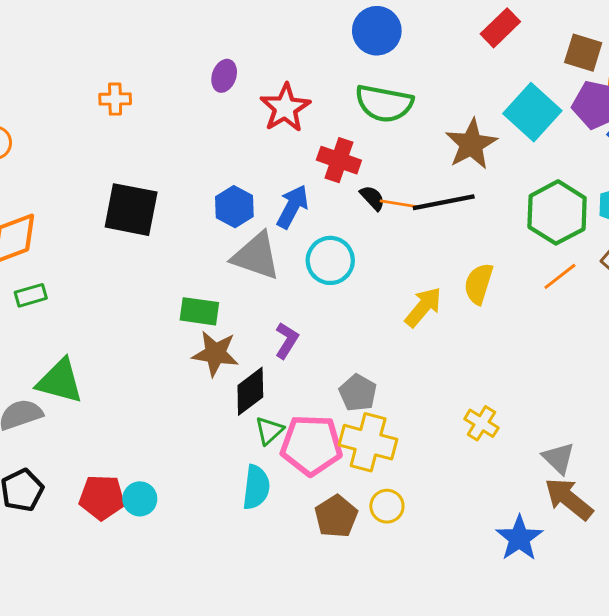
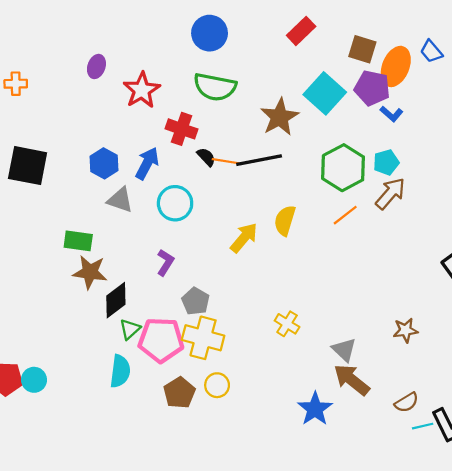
gray triangle: (256, 256) -> (120, 200), size x0.7
purple L-shape: (287, 340) -> (165, 262), moved

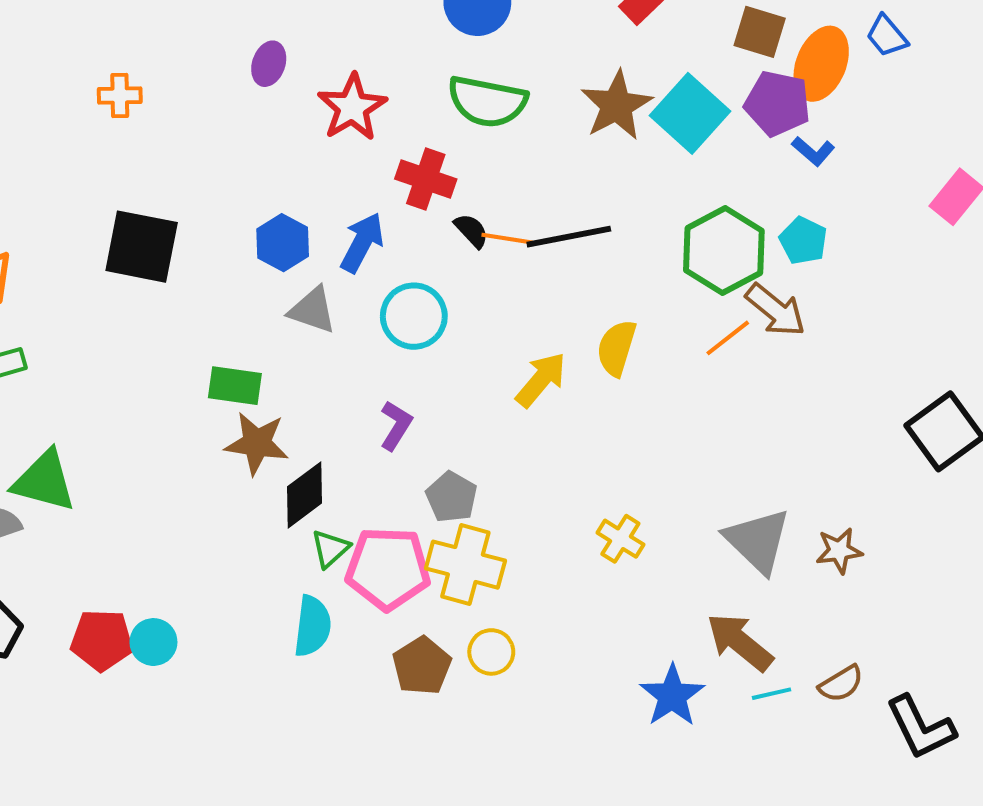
brown star: (280, 117) -> (617, 105), moved
cyan pentagon: (386, 162) -> (803, 241), turned -30
brown arrow: (390, 194) -> (775, 310), moved, turned 88
gray triangle: (344, 350) -> (758, 541), moved, size x1.5
cyan line: (423, 426) -> (772, 694), moved

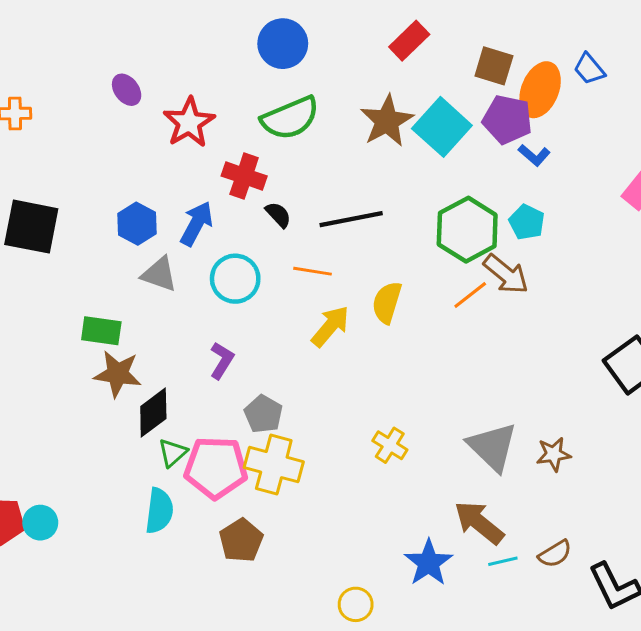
purple ellipse: (269, 64) -> (127, 90), turned -56
green semicircle: (487, 101) -> (290, 118), turned -34
orange line: (507, 239) -> (312, 271), moved
yellow circle: (491, 652) -> (356, 604), moved

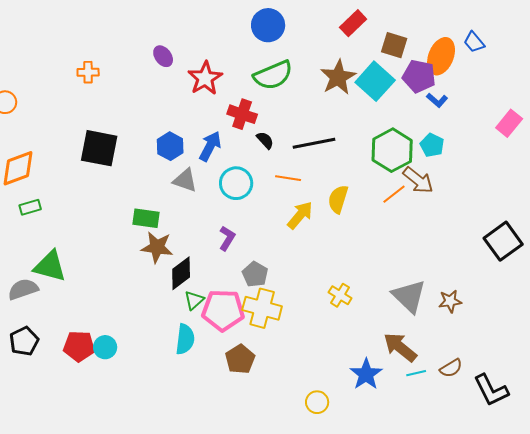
brown square: (494, 66) -> (394, 45), moved

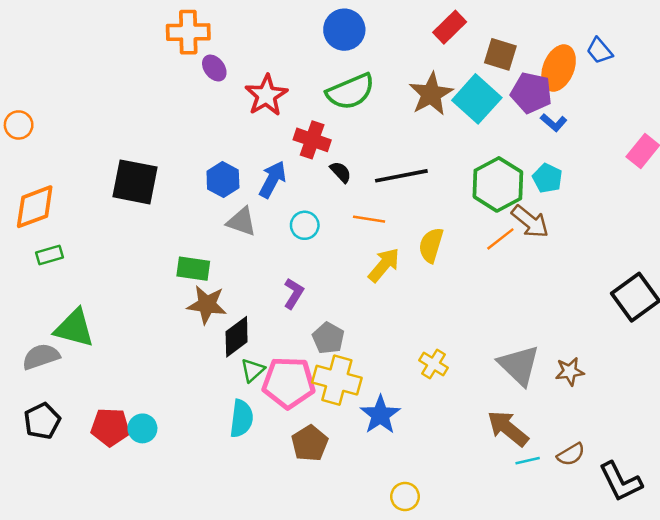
orange cross: (88, 72) -> (188, 32), moved, size x1.6
cyan circle: (236, 183) -> (305, 225), size x0.7
blue star: (366, 374) -> (380, 415), moved

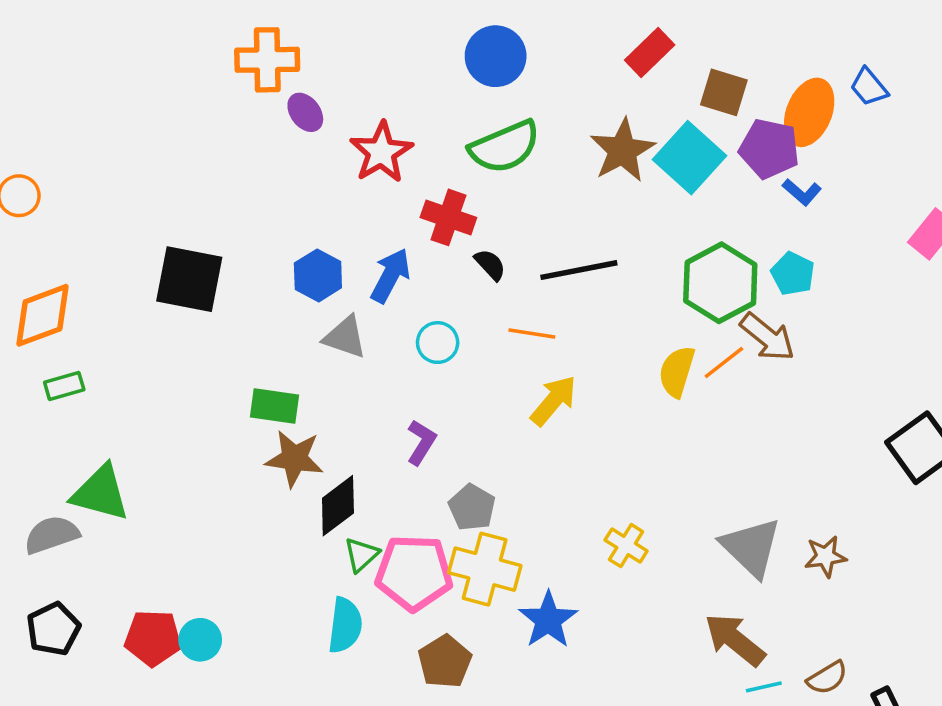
yellow semicircle: (431, 245) -> (677, 372), moved

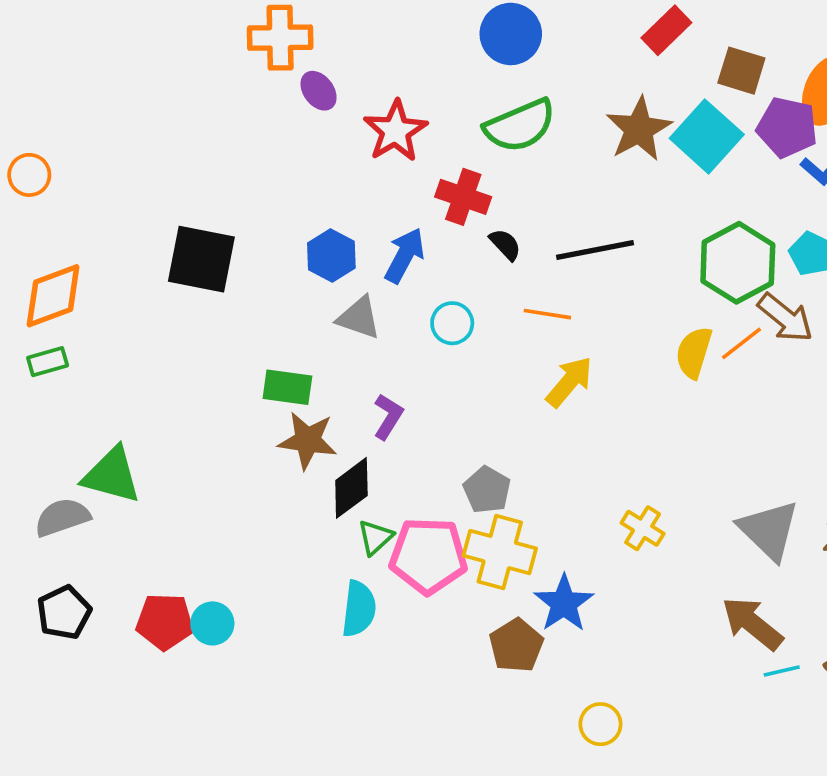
green rectangle: (64, 386) -> (48, 362), moved
purple L-shape: (421, 442) -> (388, 417), moved
brown pentagon: (445, 662) -> (516, 645), moved

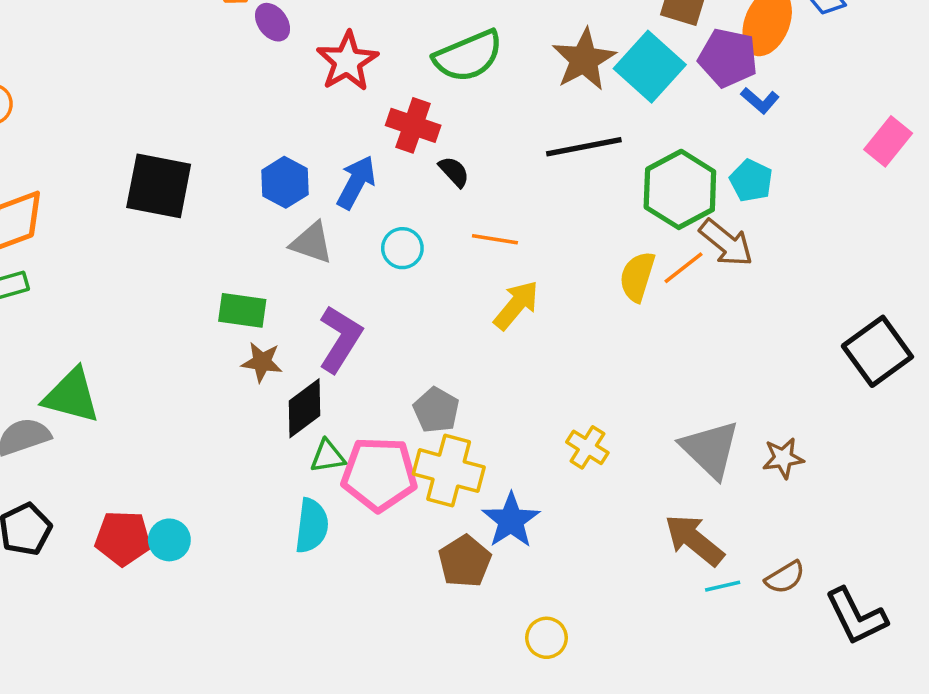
black line: (595, 250) -> (584, 147), moved
purple L-shape: (388, 417) -> (340, 339), size x1.5
brown star: (308, 440) -> (262, 362), size x0.7
green triangle: (375, 537) -> (328, 456), turned 33

